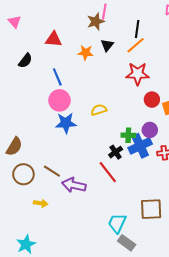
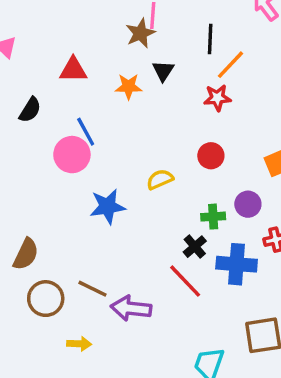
orange line: (136, 45) -> (230, 65), moved
red star: (138, 74) -> (217, 98), moved, size x0.7
pink circle: (60, 100) -> (72, 155), moved
red circle: (152, 100) -> (211, 156), moved
blue cross: (140, 146) -> (237, 264), moved, turned 35

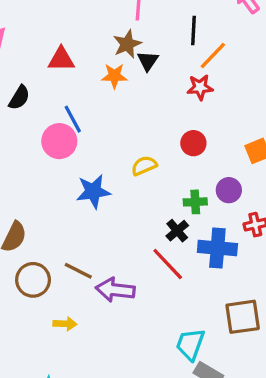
brown star: (140, 33) -> (127, 44), moved

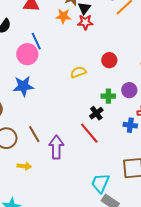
red star: (200, 87) -> (85, 22), moved
blue star: (93, 191) -> (23, 86), moved
blue cross: (217, 248) -> (130, 125), moved, size x0.6
brown line: (78, 271) -> (34, 134), turned 30
purple arrow: (115, 290) -> (56, 147), turned 80

